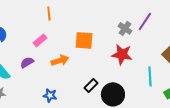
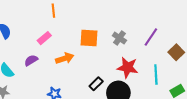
purple line: (145, 21) -> (151, 37), moved
gray cross: (125, 28) -> (119, 38), moved
red star: (122, 54) -> (128, 67), moved

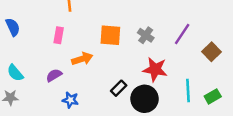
pink rectangle: (44, 38) -> (59, 35), turned -40
purple semicircle: (31, 60) -> (54, 75), moved
cyan line: (156, 75) -> (188, 91), moved

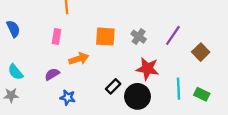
green rectangle: (213, 96) -> (202, 94), turned 56

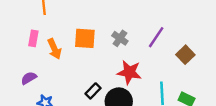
orange arrow: (79, 59) -> (54, 49), moved, turned 84

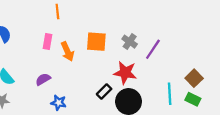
purple line: (156, 37) -> (153, 49), moved
brown square: (185, 55) -> (194, 78), moved
red star: (129, 72) -> (125, 73), moved

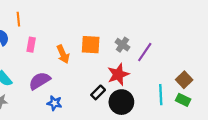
orange line: (57, 12) -> (18, 19), moved
pink rectangle: (47, 42) -> (31, 45), moved
red star: (125, 73) -> (118, 74), turned -30
purple semicircle: (43, 79) -> (40, 81), size x1.5

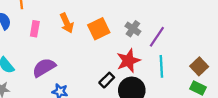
orange square: (91, 45) -> (99, 29), turned -30
orange arrow: (63, 54) -> (67, 23), moved
cyan line: (161, 95) -> (161, 66), moved

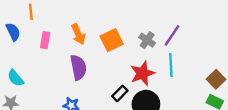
purple line: (157, 37) -> (172, 35), moved
cyan line: (161, 66) -> (171, 65), moved
purple semicircle: (44, 68) -> (78, 67), moved, turned 110

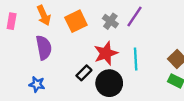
cyan line: (171, 65) -> (136, 59), moved

